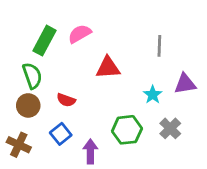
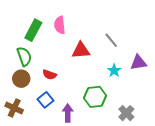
pink semicircle: (80, 34) -> (60, 25), turned -66
gray line: (159, 46) -> (111, 40), moved, turned -42
gray cross: (170, 128) -> (126, 113), moved

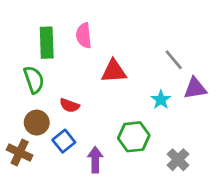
green rectangle: (33, 30) -> (47, 43), turned -30
gray line: (111, 40) -> (174, 60), moved
brown circle: (21, 79) -> (37, 123), moved

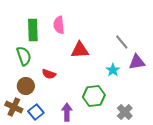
blue square: (64, 141) -> (36, 112), moved

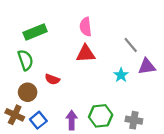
pink semicircle: (59, 25) -> (86, 27), moved
green rectangle: (33, 30) -> (35, 32), turned 70
green hexagon: (94, 96) -> (101, 116), moved
gray cross: (125, 112) -> (134, 120), turned -35

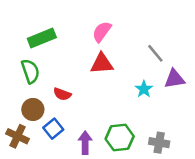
pink semicircle: (86, 27) -> (102, 32), turned 42
blue square: (38, 120) -> (53, 129), moved

